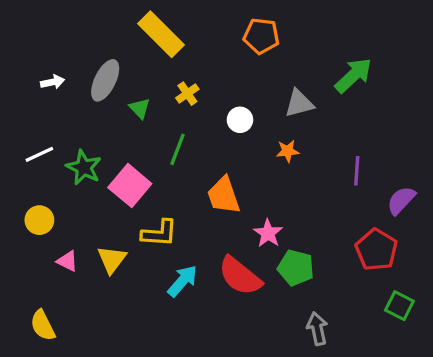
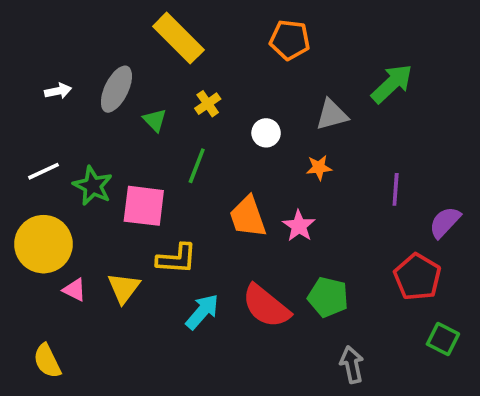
pink square: (130, 186) -> (144, 206), turned -33
yellow circle: (39, 220) -> (43, 244), size x1.8
pink star: (268, 233) -> (299, 226), moved

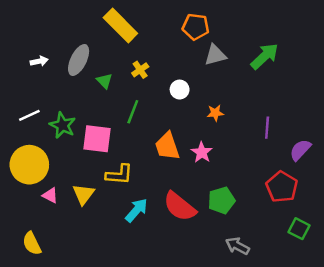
gray triangle: (332, 115) -> (215, 55), moved
green pentagon: (328, 297) -> (221, 200), turned -30
gray arrow: (352, 365) -> (237, 246), turned -50

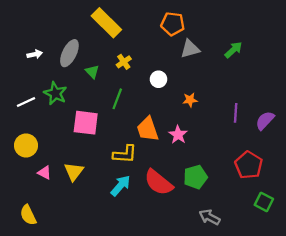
green arrow: (265, 56) -> (233, 50), size x0.7
green star: (63, 125) -> (55, 93), moved
purple semicircle: (300, 150) -> (265, 120), moved
yellow circle: (29, 165) -> (26, 145), size x0.7
yellow L-shape: (119, 175) -> (125, 154), moved

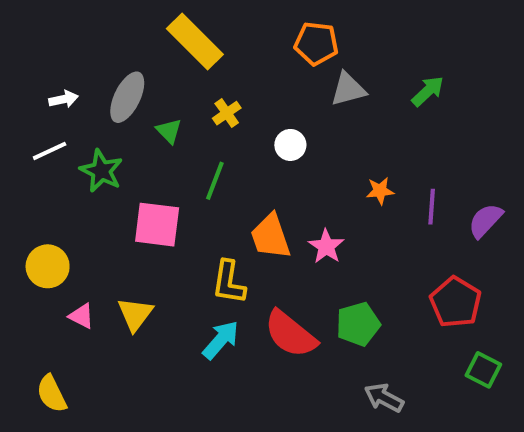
orange star: (190, 100) -> (380, 191), moved
white line: (26, 102) -> (50, 151), moved
yellow L-shape: (125, 154) -> (229, 282), turned 95

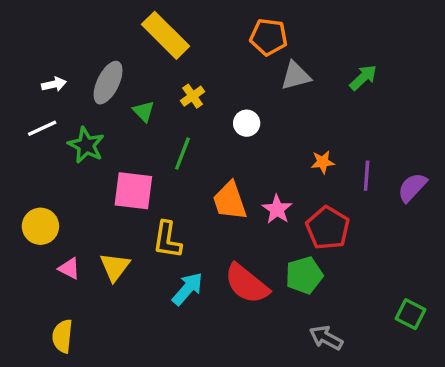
yellow L-shape: (229, 282) -> (167, 240), moved
red pentagon: (456, 302) -> (328, 228), moved
yellow semicircle: (52, 394) -> (62, 336), moved, turned 32

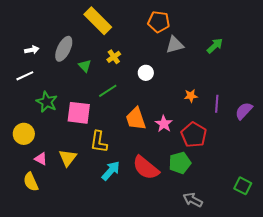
green star: (86, 145) -> (47, 102), moved
green line: (182, 154) -> (108, 91), turned 36
yellow semicircle: (62, 336) -> (31, 182), moved, turned -30

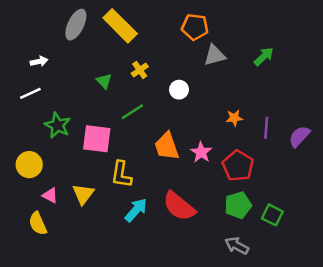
gray ellipse: (64, 49) -> (76, 25), moved
green pentagon: (180, 163) -> (238, 205), moved
green square: (243, 186) -> (272, 215), moved

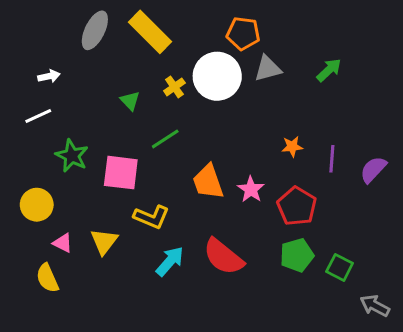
white circle: (179, 90) -> (217, 76), moved, size x2.0
yellow L-shape: (121, 174) -> (151, 217), turned -76
gray arrow: (237, 246) -> (375, 306), moved

